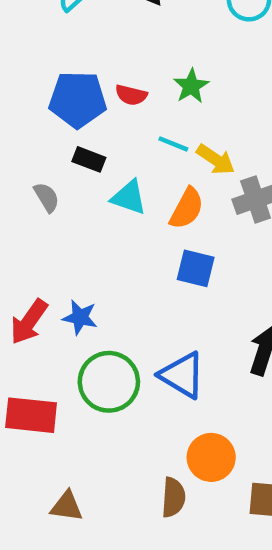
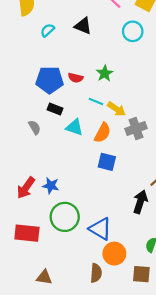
blue triangle: (182, 375) -> (100, 229), moved

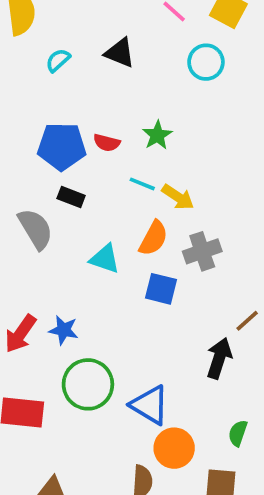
gray semicircle: (35, 127) -> (35, 229), size x1.6
cyan triangle: (74, 127) -> (105, 259), moved
gray cross: (136, 128) -> (202, 251), moved

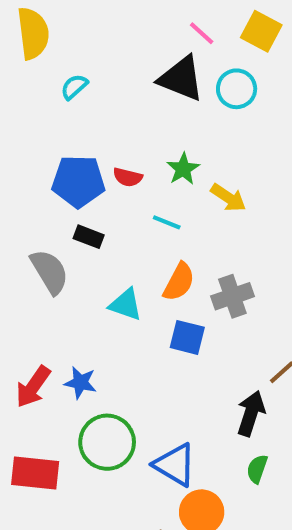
black triangle: (120, 53) -> (181, 79), moved, size x1.4
yellow arrow: (178, 197) -> (228, 198), moved
green semicircle: (238, 433) -> (257, 469), moved

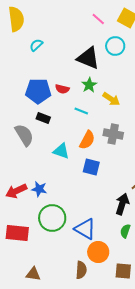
black triangle: (181, 79) -> (88, 58), moved
gray cross: (232, 296) -> (113, 134), moved, turned 30
red arrow: (33, 387) -> (16, 191), turned 30

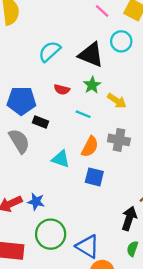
cyan semicircle: (36, 45) -> (49, 51), moved, size x1.5
blue pentagon: (38, 91) -> (21, 101), moved

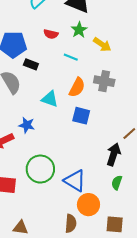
blue star: (36, 202) -> (27, 125), moved

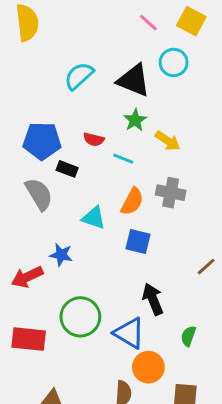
red semicircle: (51, 34) -> (94, 139), moved
black arrow: (114, 154) -> (153, 299), moved, turned -40

